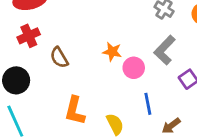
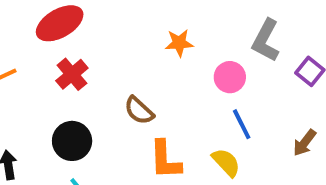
orange star: (112, 52) -> (179, 43), moved
brown semicircle: (59, 58) -> (139, 110), moved
blue line: (148, 104) -> (242, 124), moved

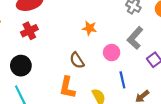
brown semicircle: (139, 110) -> (77, 60), moved
blue line: (242, 124) -> (122, 80), moved

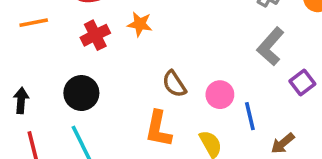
orange star: (89, 28) -> (140, 24), moved
pink circle: (112, 53) -> (220, 95), moved

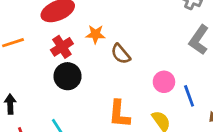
brown semicircle: (174, 84) -> (121, 54), moved
black circle: (81, 93) -> (68, 76), moved

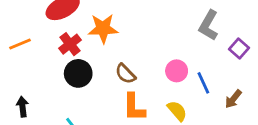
orange star: (95, 34) -> (103, 28), size x1.5
brown semicircle: (121, 54) -> (125, 74), moved

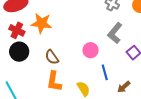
red cross: (70, 44) -> (17, 30), turned -35
pink circle: (177, 71) -> (91, 50), moved

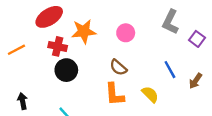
pink circle: (91, 50) -> (126, 33), moved
brown semicircle: (52, 57) -> (118, 67), moved

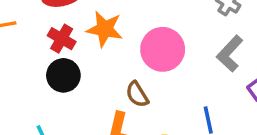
pink circle: (126, 33) -> (163, 49), size x1.6

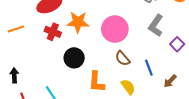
black circle: (63, 75) -> (74, 58), moved
brown semicircle: (137, 94) -> (123, 58), moved

